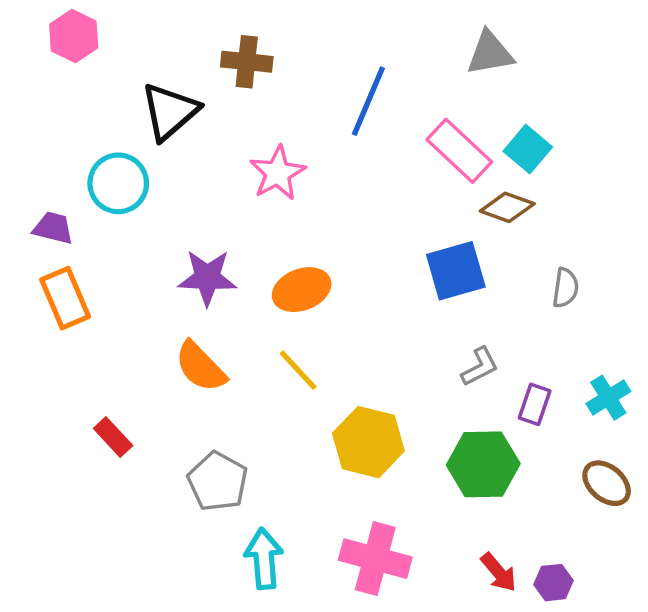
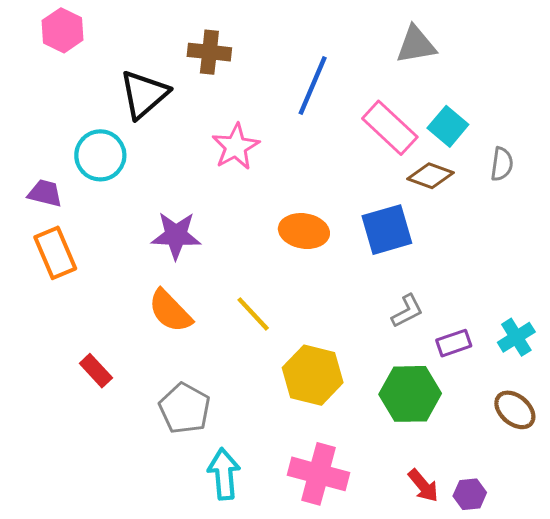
gray semicircle: (565, 288) -> (502, 164), moved
orange ellipse: (302, 290) -> (304, 231), moved, turned 30
purple rectangle: (535, 404) -> (454, 343), turned 52

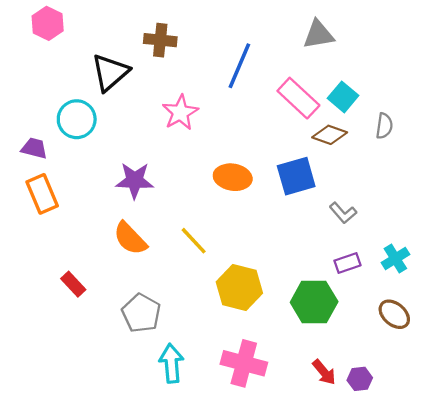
gray L-shape: (407, 311) -> (343, 213), moved, turned 76

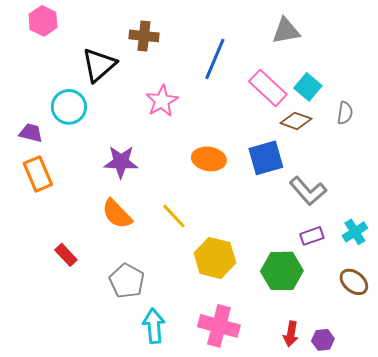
gray L-shape: (343, 213) -> (308, 191), size x1.5
red arrow: (324, 372) -> (291, 334), turned 50

